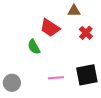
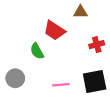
red cross: (86, 33) -> (97, 45), moved, turned 32
gray circle: (12, 83) -> (15, 78), moved

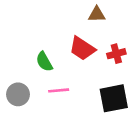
red trapezoid: (54, 30) -> (82, 48), moved
pink line: (61, 85) -> (59, 90), moved

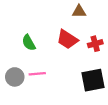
green semicircle: (44, 62) -> (29, 43), moved
pink line: (59, 90) -> (37, 74), moved

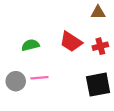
brown triangle: (79, 12) -> (98, 12), moved
green semicircle: (29, 43) -> (30, 45), turned 105

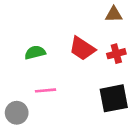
gray circle: (16, 81) -> (17, 113), moved

